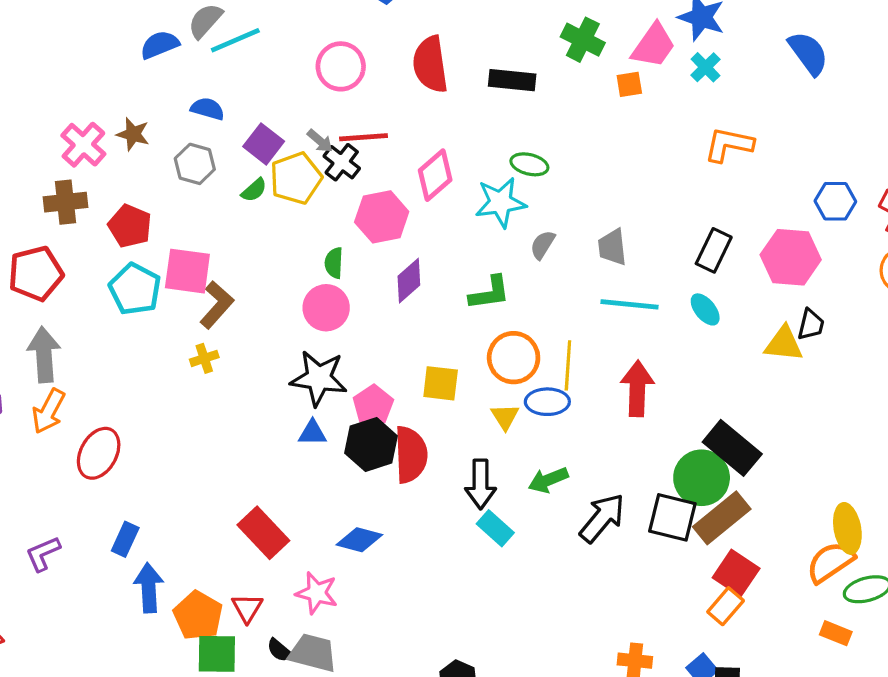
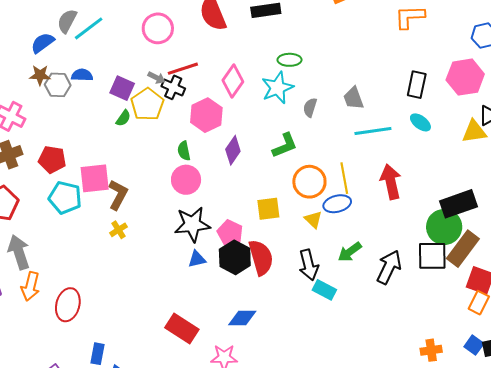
brown star: (133, 134) -> (40, 75), moved
gray hexagon: (195, 164) -> (58, 85), moved
black rectangle: (732, 448) -> (459, 204), turned -45

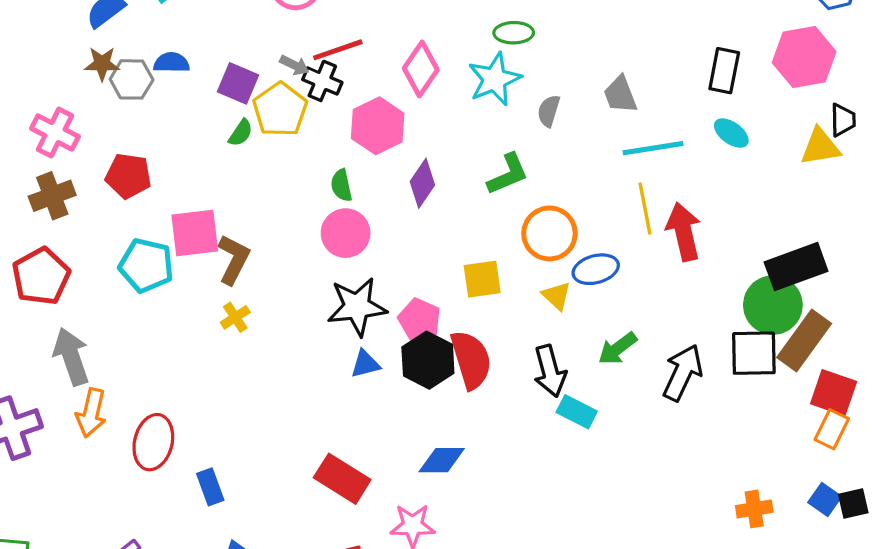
red pentagon: (52, 159) -> (128, 176), moved
yellow line: (344, 178) -> (645, 209), moved
blue rectangle: (98, 354) -> (210, 487), moved, turned -30

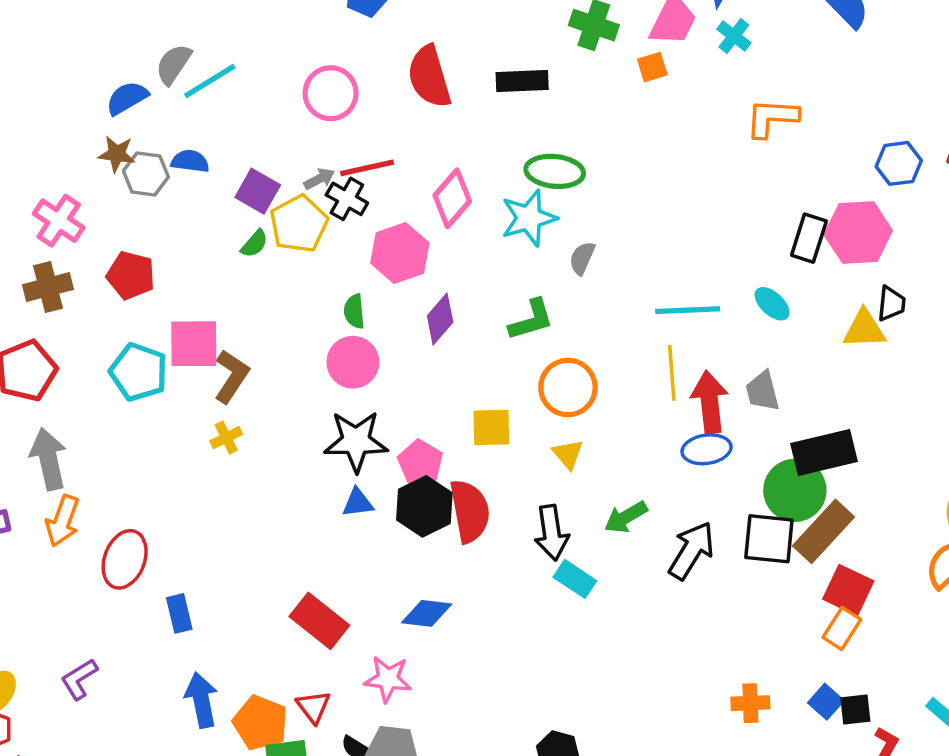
green ellipse: (514, 33) -> (555, 171), size x1.4
gray arrow: (294, 65) -> (319, 179), turned -60
black rectangle: (724, 71) -> (809, 238), moved
gray trapezoid: (620, 95) -> (763, 391), moved
blue ellipse: (596, 269) -> (707, 449), moved

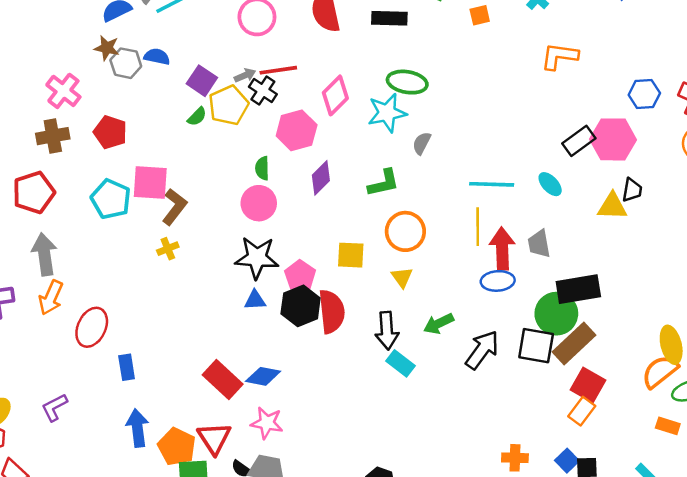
black rectangle: (809, 238) -> (579, 141), turned 32
blue diamond: (427, 613) -> (263, 376), moved
red triangle: (313, 707) -> (214, 438), size x1.4

